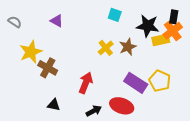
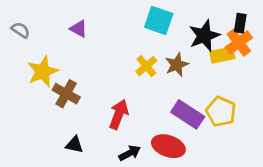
cyan square: (115, 15) -> (159, 20), size x1.5
black star: (148, 26) -> (204, 36), turned -30

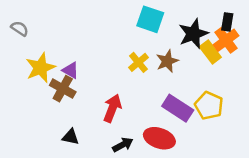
purple triangle: (79, 29) -> (71, 70), moved
yellow rectangle: (222, 55) -> (210, 52), turned 65

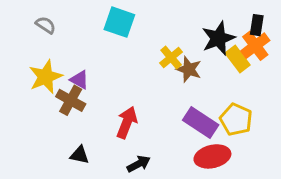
cyan square: (150, 19) -> (119, 22), moved
gray semicircle: (20, 28) -> (46, 25), moved
brown star: (167, 61) -> (189, 69), turned -30
yellow cross: (138, 62) -> (171, 58), moved
red ellipse: (159, 138) -> (212, 156), moved, turned -32

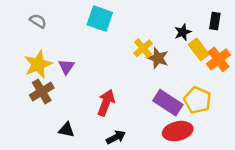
black star: (218, 38) -> (183, 32), size x0.6
orange cross: (255, 46) -> (219, 59), moved
purple triangle: (80, 80) -> (66, 67), turned 35
brown cross: (71, 100) -> (42, 91), moved, turned 30

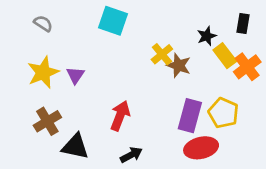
brown cross: (42, 91) -> (47, 121), moved
purple rectangle: (168, 103) -> (190, 116), turned 72
black triangle: (66, 130) -> (75, 146), size x1.5

